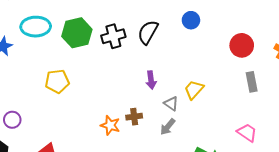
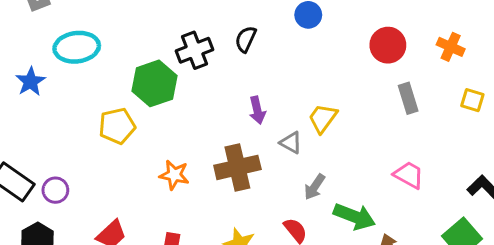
black semicircle: (148, 32) -> (246, 39), size x0.7
green hexagon: (77, 33) -> (154, 83), moved
brown cross: (134, 117) -> (237, 167), size x1.8
orange star: (110, 125) -> (174, 175), moved
gray arrow: (168, 127) -> (315, 187), moved

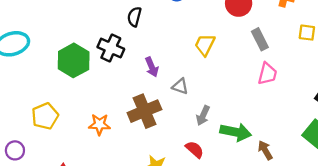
black cross: (195, 50) -> (111, 48), moved, turned -35
yellow trapezoid: (323, 118) -> (205, 45), moved
yellow pentagon: (117, 126) -> (45, 116), moved
pink trapezoid: (409, 175) -> (267, 74), moved, turned 85

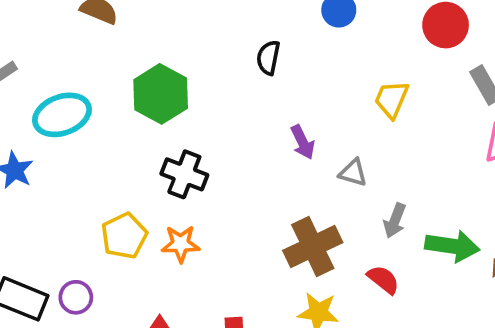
black cross: (111, 48) -> (184, 174), moved
green hexagon: (74, 60) -> (161, 94), moved
brown cross: (144, 111) -> (313, 247), moved
orange star: (99, 124) -> (181, 244), moved

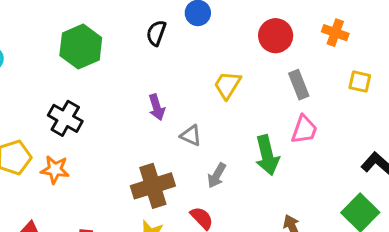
black semicircle: (268, 58) -> (156, 33), moved
green hexagon: (161, 94) -> (81, 47), moved
green arrow: (452, 246) -> (267, 155), moved, turned 60

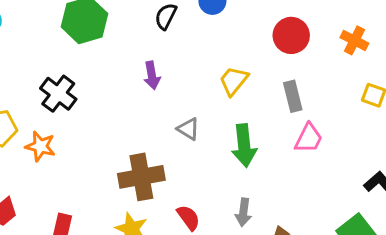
gray rectangle: (299, 85) -> (293, 96), moved
purple arrow: (157, 107) -> (152, 75), moved
green arrow: (267, 155) -> (244, 146), moved
gray arrow: (217, 176) -> (243, 212), moved, turned -30

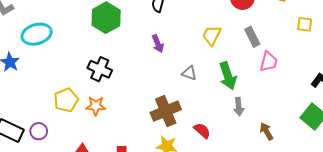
gray arrow: (243, 212) -> (239, 107), moved

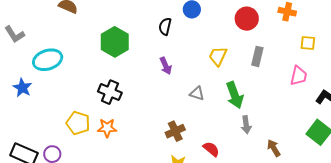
gray rectangle: (252, 37) -> (257, 56), turned 42
pink trapezoid: (269, 62) -> (299, 76), moved
yellow pentagon: (66, 100) -> (78, 123), turned -30
brown cross: (166, 111) -> (175, 131), size x0.7

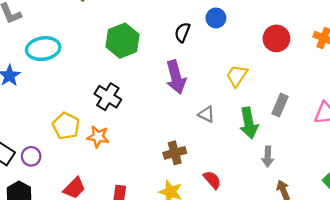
gray rectangle: (257, 56) -> (280, 105), moved
purple arrow: (166, 66) -> (176, 77), size x1.6
gray arrow: (246, 125) -> (268, 157), moved

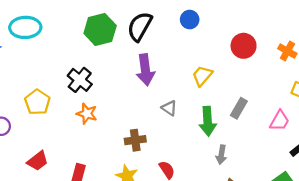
black semicircle: (182, 32) -> (140, 26), moved, size x1.6
orange star: (98, 137) -> (87, 114), moved

